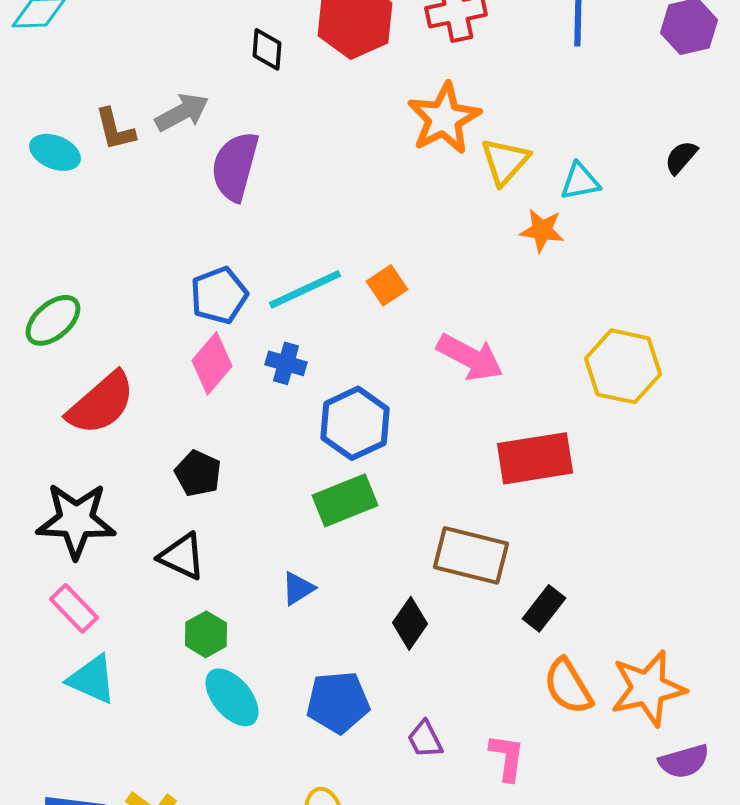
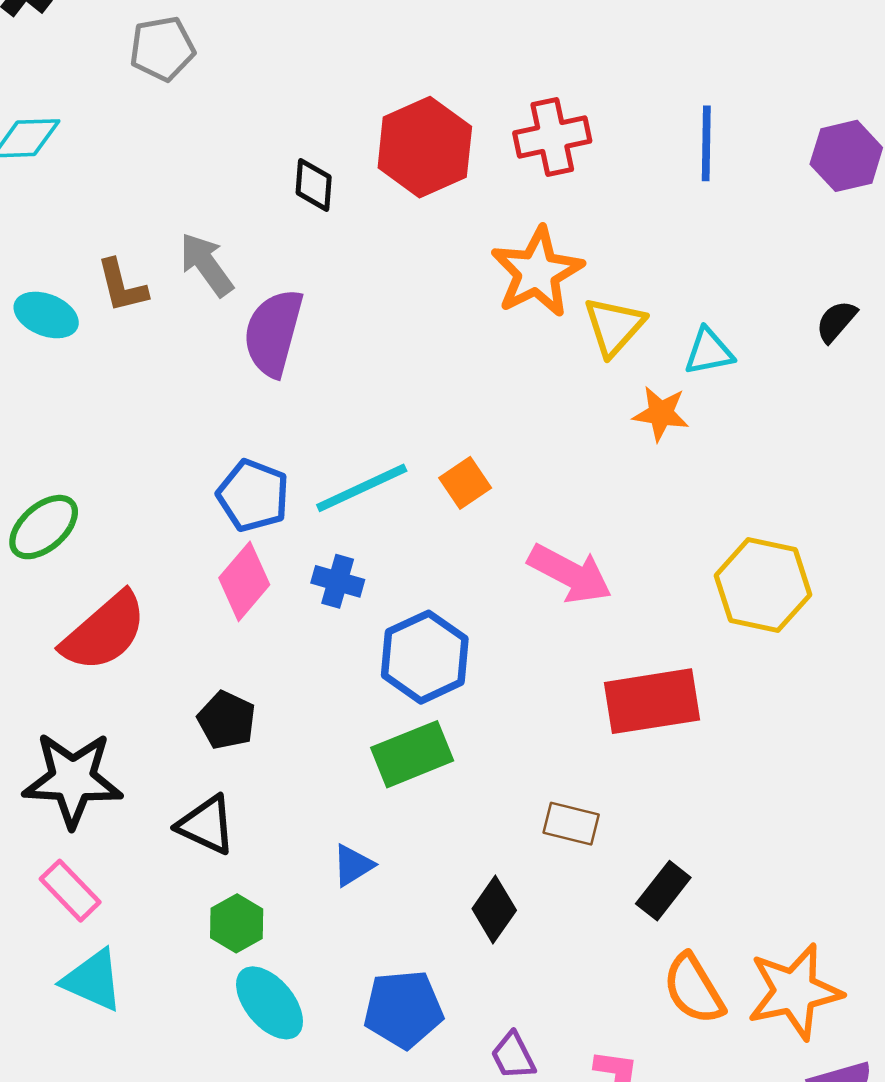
gray arrow: (182, 112) -> (206, 265), turned -98
blue pentagon: (219, 295) -> (253, 495), turned -30
brown rectangle: (471, 555) -> (571, 824), size x0.6

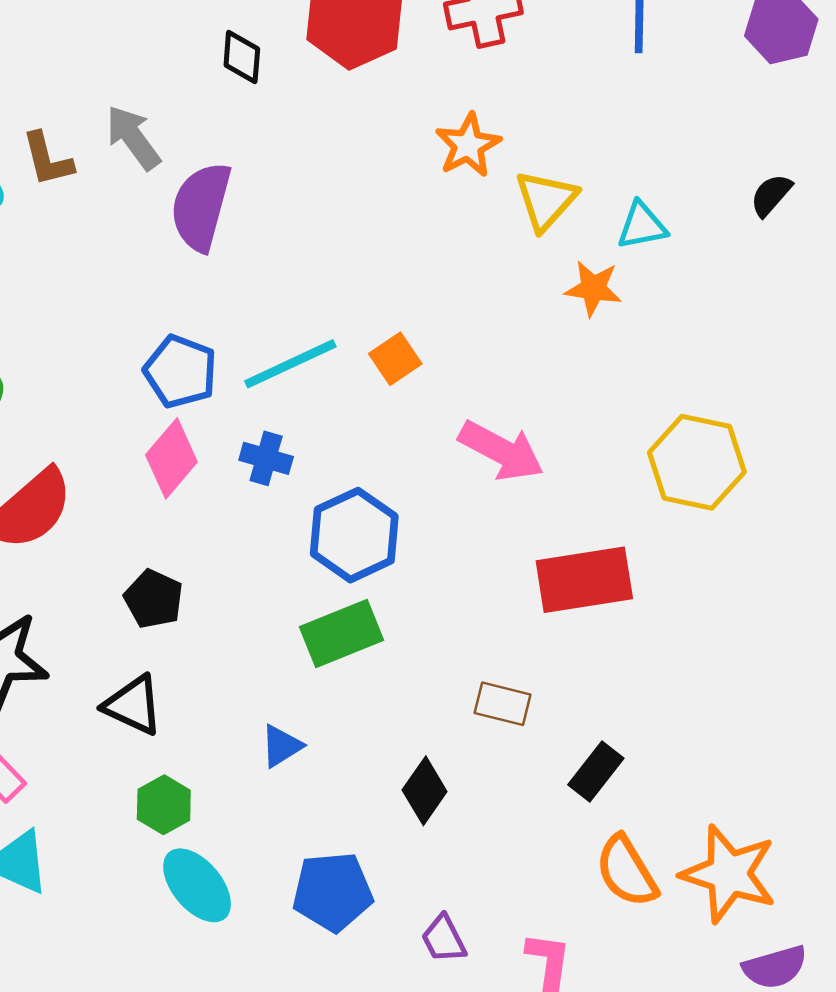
orange star: (537, 272) -> (468, 145), size x0.7
orange star: (795, 992) -> (729, 874), turned 30

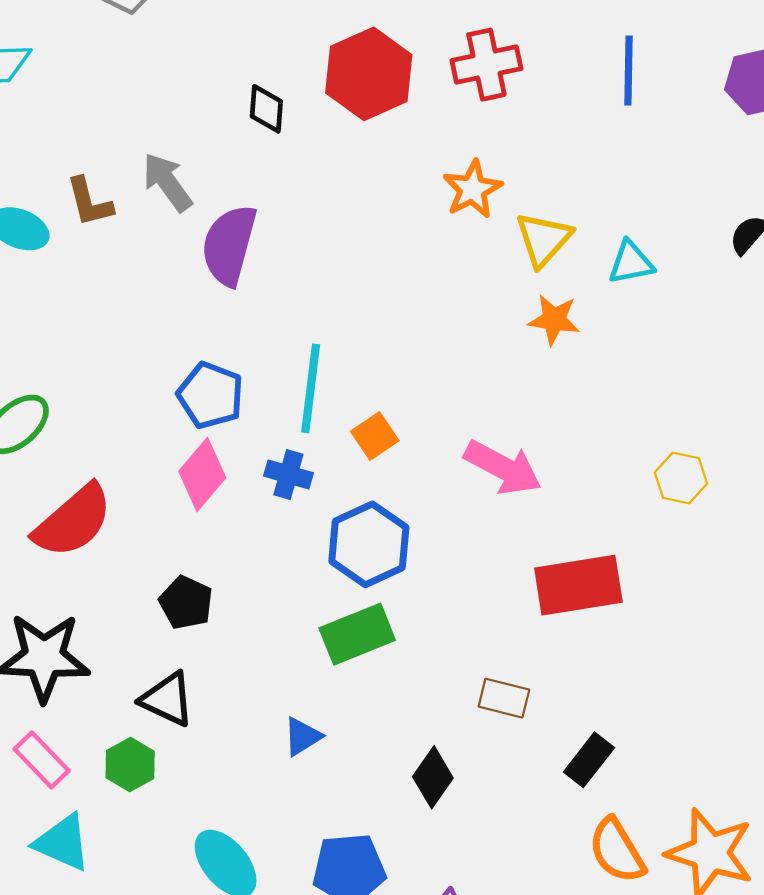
orange star: (593, 288) -> (554, 320), moved
orange square: (395, 359) -> (375, 436), moved
cyan line: (290, 364) -> (311, 388), turned -58
yellow hexagon: (697, 462) -> (681, 478), size x0.6
green hexagon: (164, 805) -> (130, 764), moved

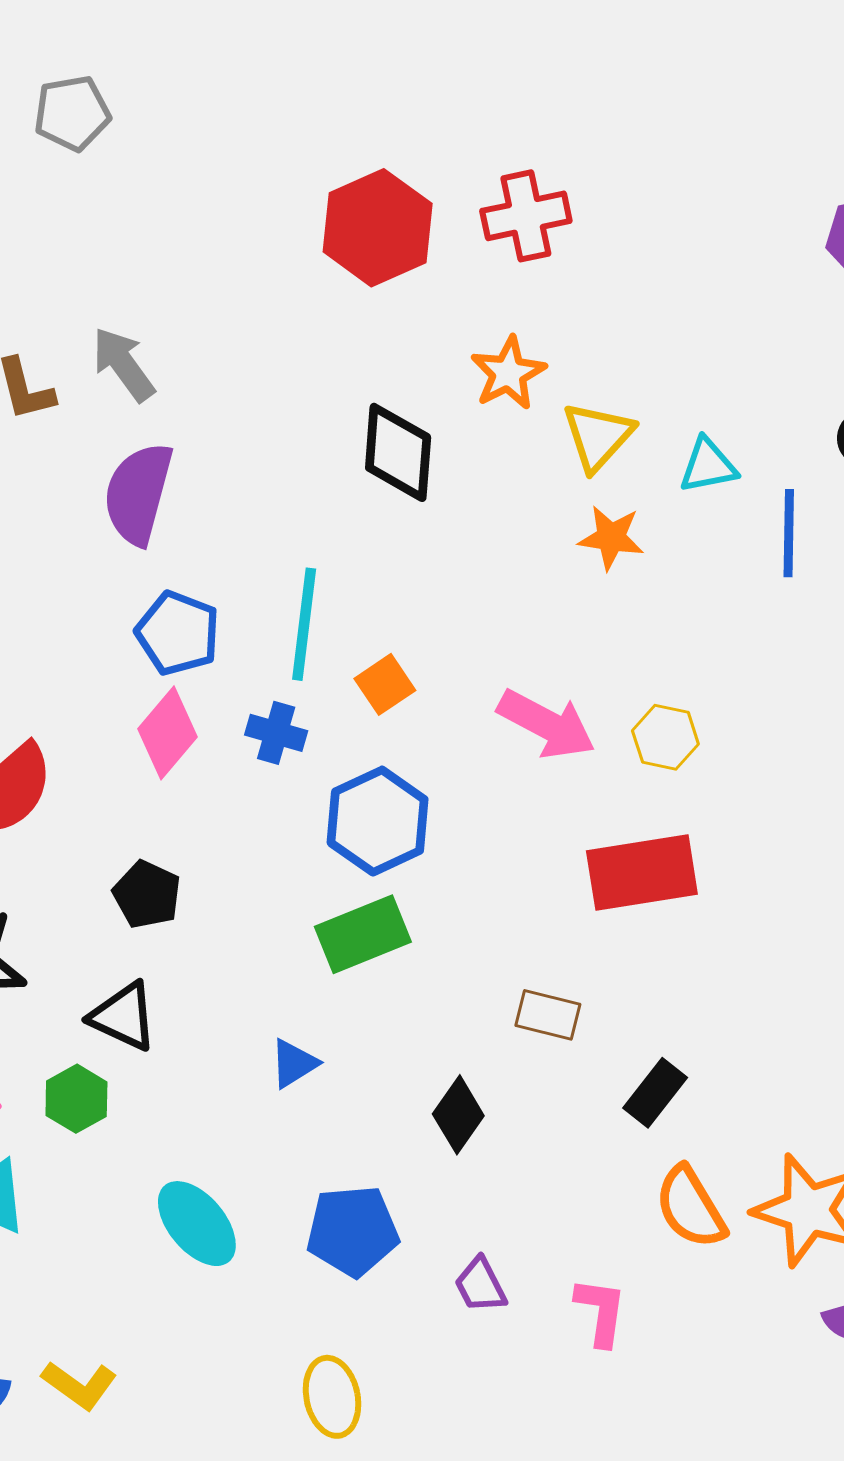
blue line: (629, 70) -> (789, 533), moved
black diamond: (266, 109) -> (398, 452), moved, size x1.6
purple semicircle: (229, 245) -> (138, 494), moved
yellow hexagon: (681, 478) -> (665, 737), moved

